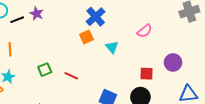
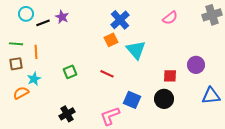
pink semicircle: (144, 31) -> (170, 18), moved
cyan triangle: (112, 47) -> (136, 50), size x1.5
red line: (71, 76) -> (107, 74), moved

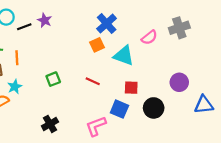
gray cross: (212, 15) -> (179, 28), moved
pink semicircle: (170, 18) -> (149, 37), moved
cyan triangle: (136, 50) -> (124, 56), turned -30
purple circle: (196, 65) -> (179, 82), moved
red square: (170, 76) -> (131, 88), moved

